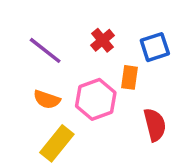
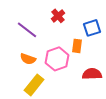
red cross: (103, 40) -> (58, 16), moved
red semicircle: (155, 125) -> (92, 74), turned -78

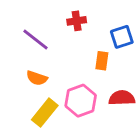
red cross: (58, 16) -> (77, 21), turned 32
pink hexagon: (57, 59) -> (81, 101), moved

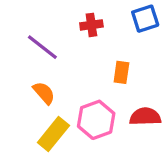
blue square: (122, 37) -> (145, 19), moved
orange semicircle: (37, 78) -> (44, 93), turned -150

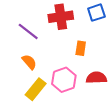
red cross: (91, 25) -> (61, 17), size x1.6

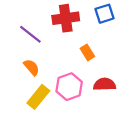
orange rectangle: (81, 48) -> (87, 52), turned -40

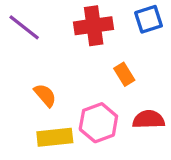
purple line: (30, 34) -> (24, 27), moved
yellow rectangle: (38, 97) -> (55, 137), turned 45

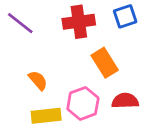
orange rectangle: (124, 74) -> (105, 63), size x1.5

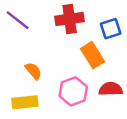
blue square: (125, 16) -> (111, 29), moved
yellow rectangle: (46, 116) -> (25, 102), moved

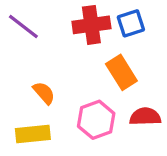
blue square: (111, 29) -> (131, 23), moved

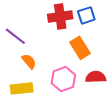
purple line: (23, 27) -> (15, 36), moved

